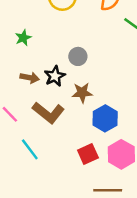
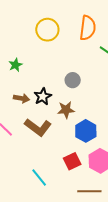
gray circle: (78, 56) -> (73, 80), moved
cyan line: (30, 149) -> (39, 177), moved

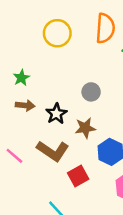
brown arrow: (22, 98) -> (25, 105), moved
red square: (72, 161) -> (78, 176), moved

